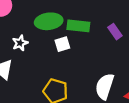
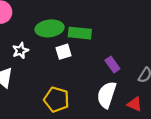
purple rectangle: (115, 32) -> (112, 65), moved

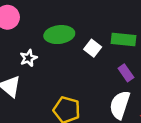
green rectangle: (80, 33) -> (123, 39), moved
white square: (63, 52) -> (93, 48), moved, turned -35

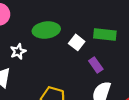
purple rectangle: (126, 73) -> (96, 65), moved

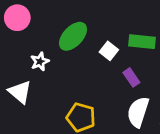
green ellipse: (46, 30) -> (73, 36), turned -40

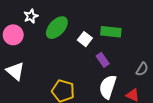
pink circle: (17, 18) -> (13, 35), moved
white star: (40, 62) -> (31, 16), moved

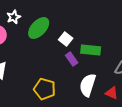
green rectangle: (111, 32) -> (91, 50), moved
purple rectangle: (103, 60) -> (72, 59), moved

